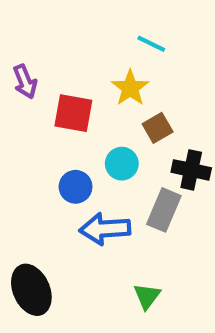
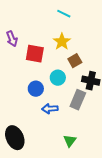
cyan line: (151, 44) -> (64, 14), moved
blue arrow: (105, 229) -> (50, 109), size x0.7

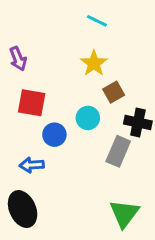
red square: (35, 54) -> (32, 103), moved
blue arrow: (50, 109) -> (32, 165), moved
green triangle: (70, 141) -> (124, 214), moved, size x1.5

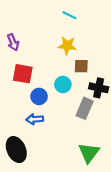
yellow star: (94, 63) -> (67, 46), turned -30
brown square: (114, 92) -> (81, 66), turned 32
blue arrow: (32, 165) -> (35, 119), moved

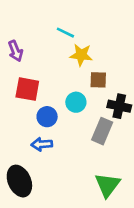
cyan line: (69, 15) -> (65, 33), moved

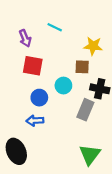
purple arrow: (15, 51) -> (25, 38), moved
yellow star: (81, 55) -> (93, 46), moved
red square: (27, 89) -> (33, 66), moved

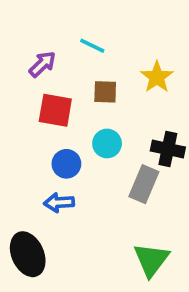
purple arrow: (25, 38) -> (42, 64), turned -112
yellow star: (93, 46) -> (157, 77), turned 30
brown square: (82, 67) -> (105, 92), moved

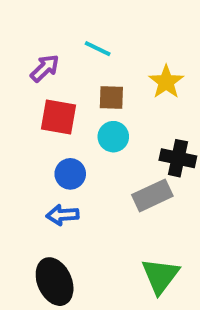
cyan circle: (107, 143) -> (113, 137), moved
gray rectangle: (144, 184) -> (152, 195), turned 42
black ellipse: (28, 254) -> (55, 282), moved

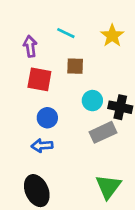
purple arrow: (45, 68) -> (30, 46), turned -54
yellow star: (166, 82) -> (112, 36), moved
cyan circle: (113, 137) -> (92, 101), moved

